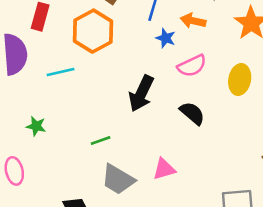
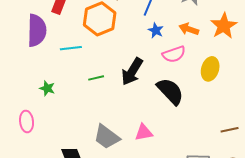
orange arrow: (193, 21) -> (189, 29), moved
black semicircle: (192, 113) -> (170, 91), size x1.4
green line: (101, 140) -> (96, 78), moved

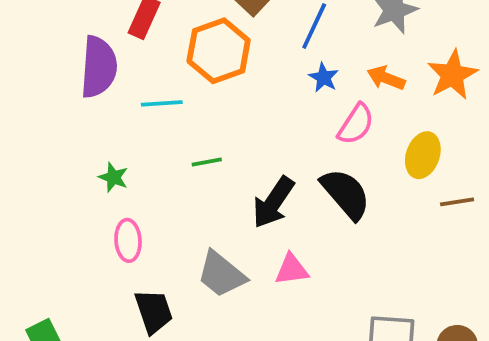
pink semicircle: (174, 54) -> (356, 124), turned -40
black arrow: (132, 72) -> (273, 202), moved
pink ellipse: (27, 122) -> (128, 240), moved
brown line: (230, 130) -> (457, 202), moved

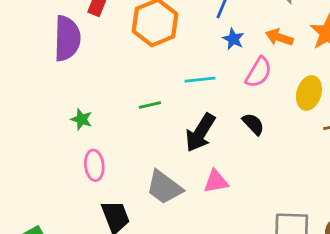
cyan line: (162, 103) -> (200, 80), moved
black semicircle: (346, 194) -> (253, 124), size x0.6

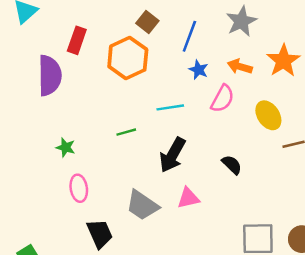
yellow ellipse: (309, 93) -> (268, 115), turned -48
black semicircle: (253, 124) -> (232, 165), moved

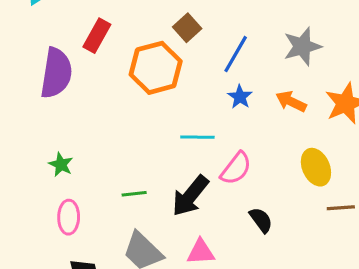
pink semicircle: (222, 99) -> (236, 168), moved
green line: (126, 132) -> (134, 194), moved

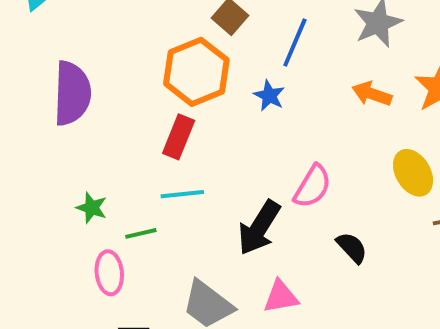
red rectangle: (97, 36) -> (179, 137), moved
blue star: (240, 97) -> (269, 96), moved
cyan line: (197, 137) -> (182, 194), moved
green line: (134, 194) -> (141, 233), moved

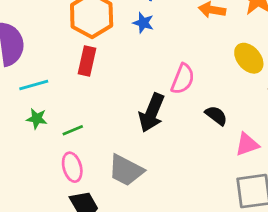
cyan line: (182, 194) -> (34, 85), moved
pink ellipse: (109, 273) -> (72, 167), moved
pink triangle: (281, 297) -> (247, 144), moved

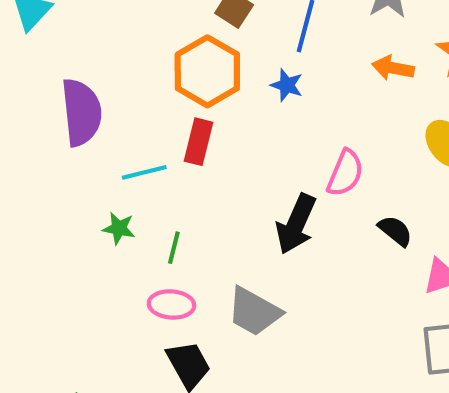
cyan line: (34, 85) -> (144, 172), moved
green line: (73, 130) -> (174, 248), turned -55
pink ellipse: (72, 167) -> (171, 304), turned -72

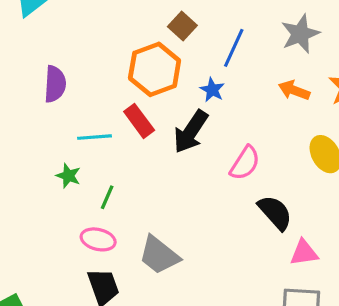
purple semicircle: (81, 112) -> (55, 84), size x0.7
red rectangle: (199, 142) -> (139, 121), turned -60
black arrow: (296, 224) -> (191, 132), moved
black semicircle: (395, 231) -> (275, 213), size x1.4

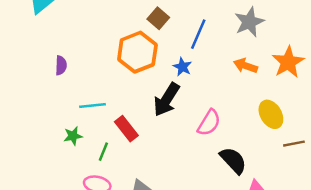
purple semicircle: (55, 84) -> (61, 65), size x0.7
red rectangle: (139, 121) -> (126, 129), moved
green star: (68, 176) -> (73, 136), turned -30

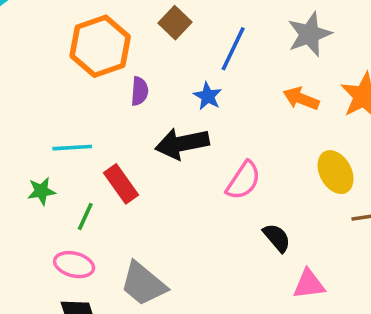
orange hexagon: (137, 52) -> (100, 46), moved
purple semicircle: (61, 65) -> (140, 91), moved
black arrow: (167, 100) -> (182, 144), turned 44
black semicircle: (233, 160) -> (277, 238), size x0.7

